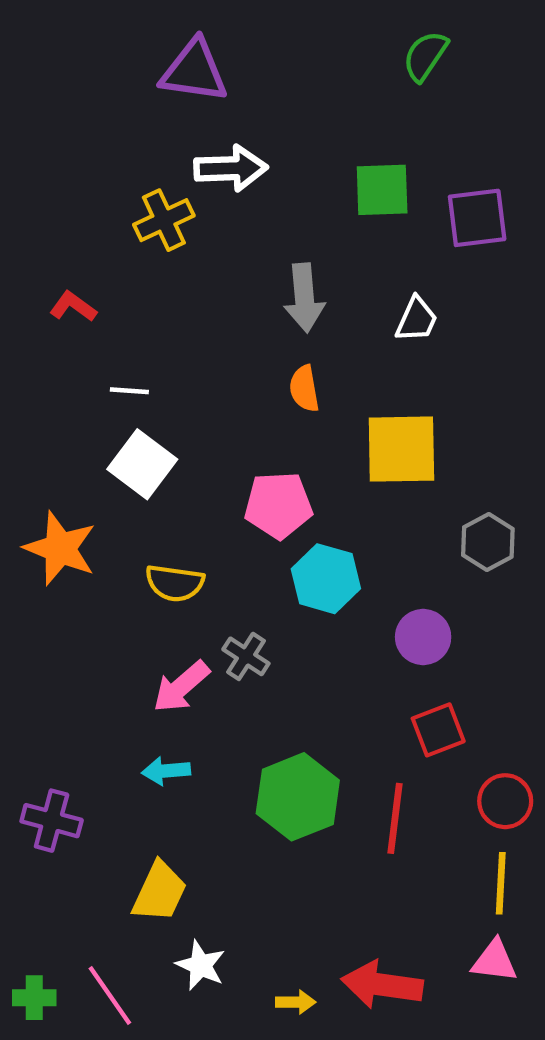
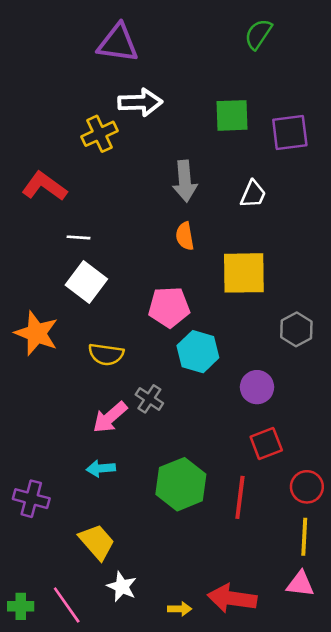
red L-shape: (73, 307) -> (44, 186), size x1.6
yellow trapezoid: (160, 892) -> (97, 542), turned -66

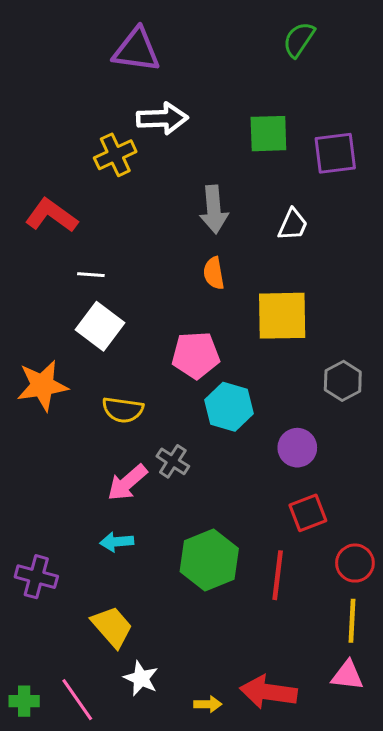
orange star: (36, 333) -> (42, 385), turned -30

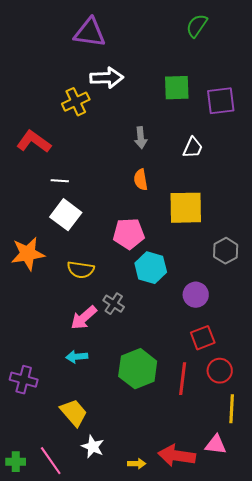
gray arrow: (214, 209) -> (141, 138), size x0.7
red circle: (355, 563) -> (220, 371), moved
pink triangle: (347, 675) -> (216, 445), moved

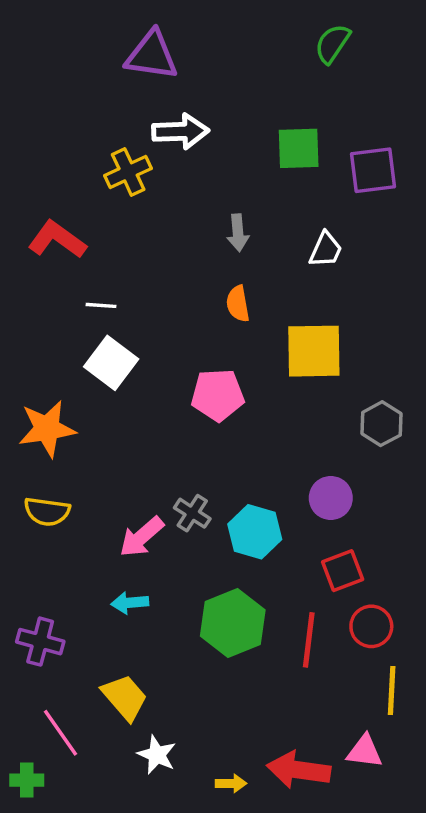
cyan hexagon: (151, 268) -> (255, 532), moved
yellow semicircle: (81, 270) -> (47, 512), moved
pink line: (51, 461) -> (60, 733), moved

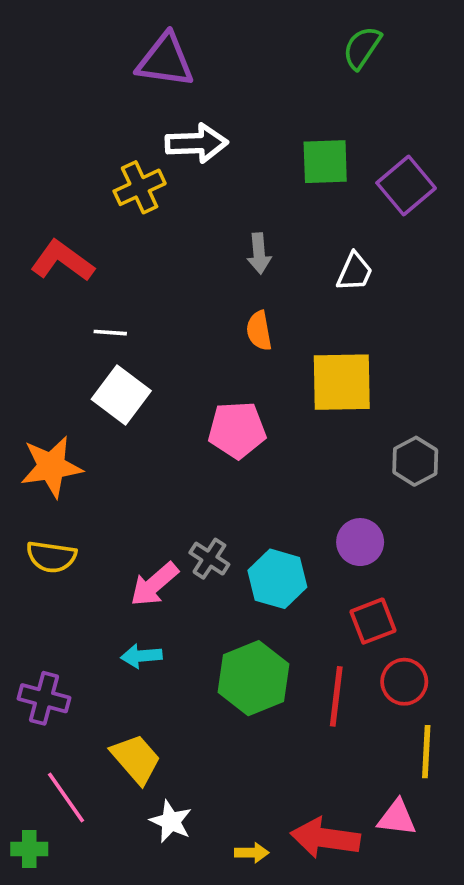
purple square: (373, 170) -> (406, 185), turned -33

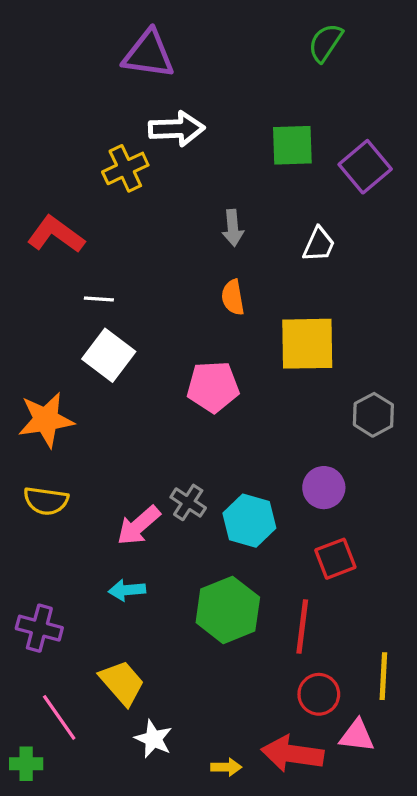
red circle: (404, 682) -> (319, 694), moved

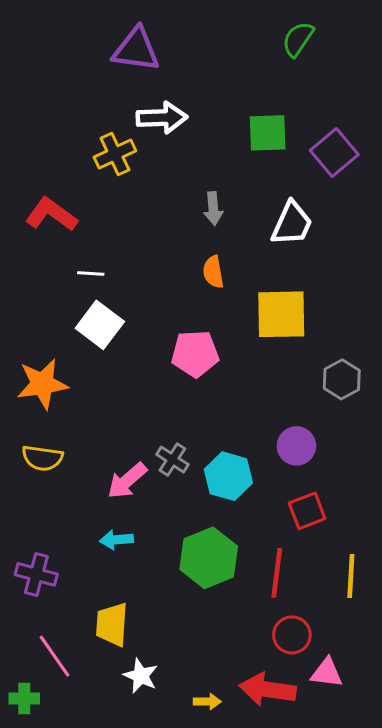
white trapezoid: (319, 244) -> (292, 224), size x1.4
yellow line: (383, 676) -> (351, 576), moved
yellow trapezoid: (122, 683) -> (112, 624), turned -135

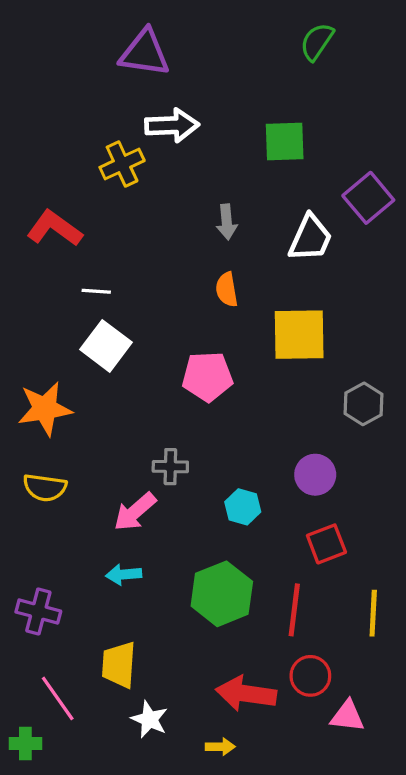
purple square: (334, 153) -> (368, 198), moved
gray cross: (172, 460) -> (170, 467), moved, turned -32
cyan hexagon: (228, 476) -> (243, 507), size x0.7
red arrow: (268, 689) -> (246, 694), moved

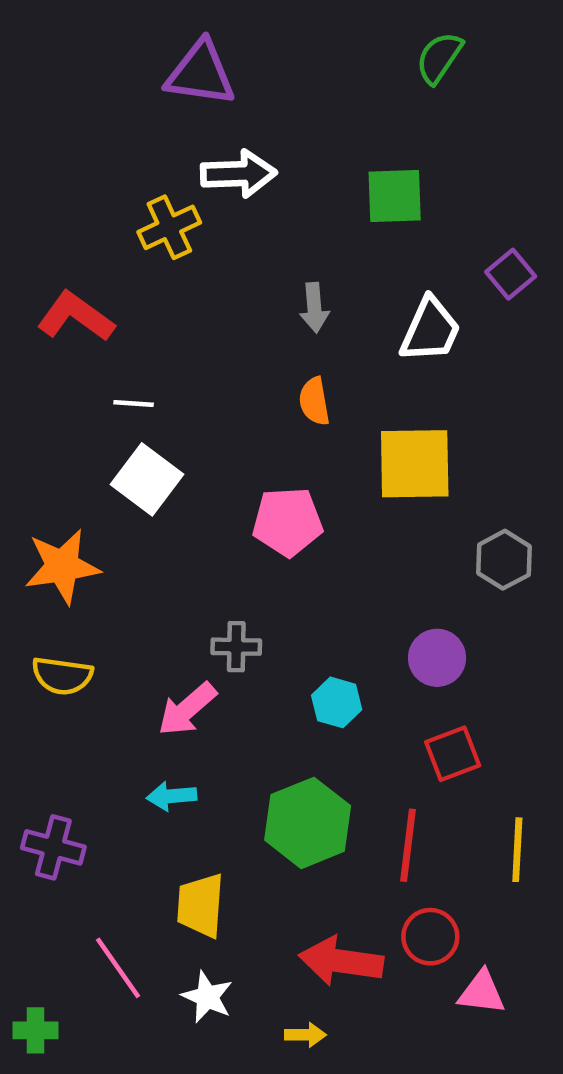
purple square: (368, 198) -> (511, 274), size x0.7
yellow trapezoid: (119, 665) -> (201, 905), moved
pink line: (58, 698) -> (118, 968), moved

